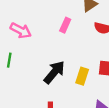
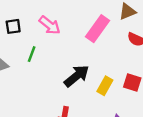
pink rectangle: (65, 25) -> (98, 29), size x1.6

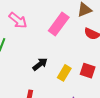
black arrow: (77, 76) -> (40, 64), size x0.7

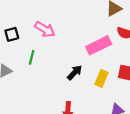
pink rectangle: (59, 24) -> (99, 45), moved, turned 35

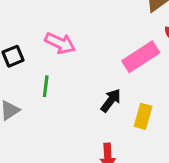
yellow rectangle: (101, 78) -> (143, 116), moved

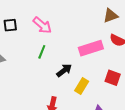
green line: (46, 86) -> (42, 52), moved

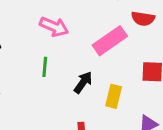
pink arrow: (42, 25) -> (54, 27), moved

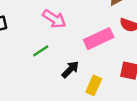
green line: (45, 67) -> (41, 51), turned 42

